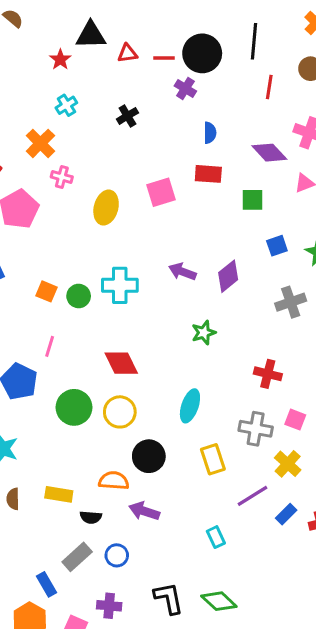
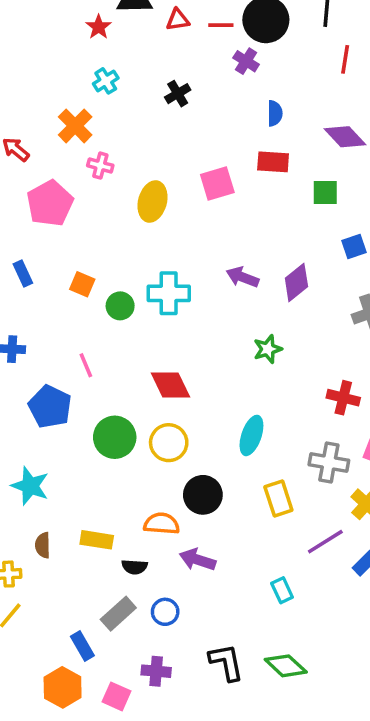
orange square: (47, 291) -> (82, 284), moved
pink line: (50, 346) -> (86, 365), turned -40

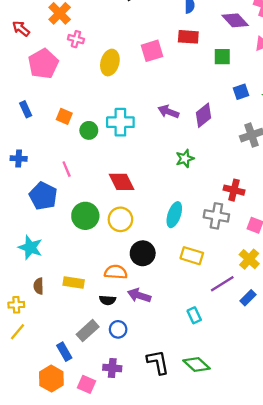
gray cross: (329, 462) -> (216, 216), moved
yellow rectangle: (278, 498) -> (192, 256), turned -55
black semicircle: (135, 567) -> (108, 300), moved

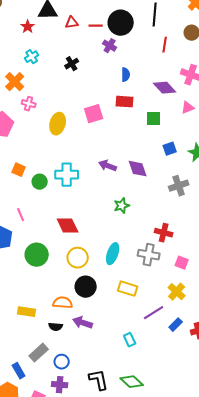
purple diamond: (204, 115) -> (138, 169), turned -70
yellow circle: (120, 219) -> (78, 258), moved
blue circle: (118, 329) -> (62, 362), moved

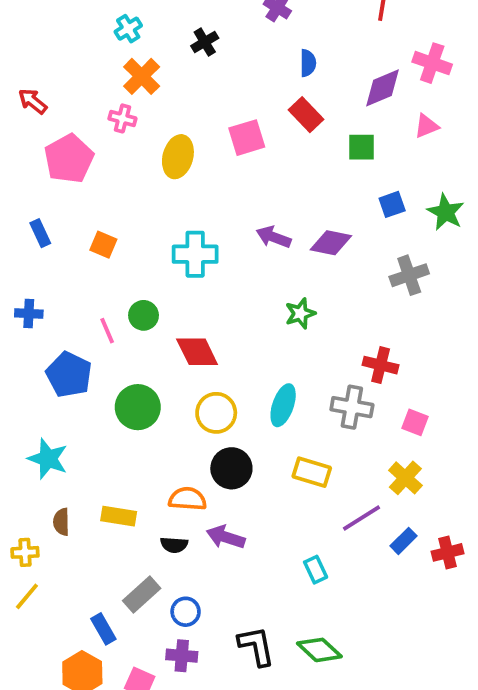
orange cross: (15, 82) -> (142, 76), moved
purple diamond: (165, 88) -> (382, 88), turned -70
red rectangle: (125, 102) -> (306, 115), turned 42
purple diamond: (138, 169) -> (331, 243), turned -60
green circle: (40, 182) -> (144, 315), moved

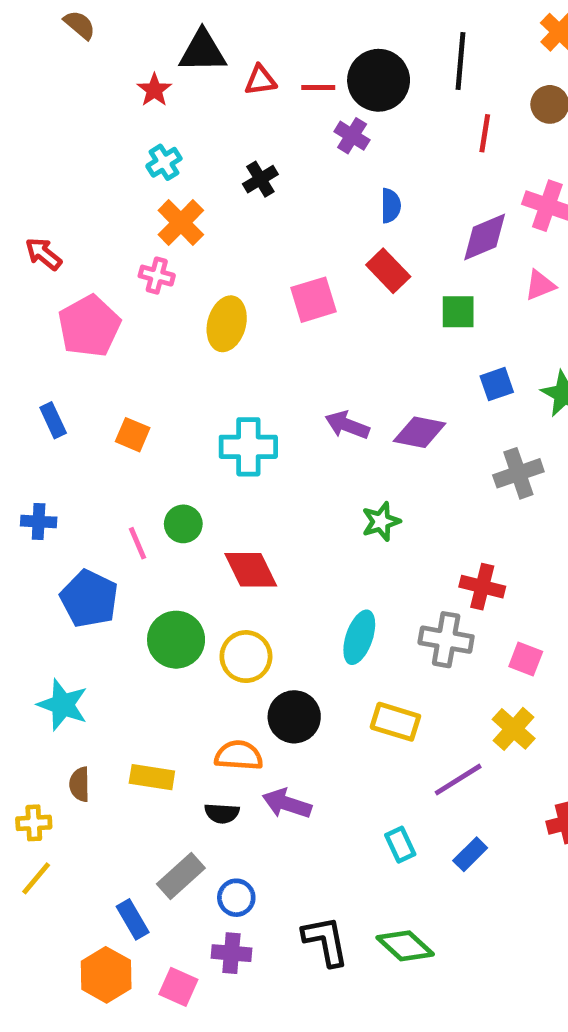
yellow circle: (216, 413) -> (246, 657), moved
blue rectangle: (404, 541) -> (470, 854), moved

